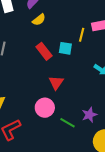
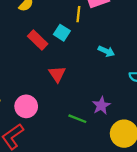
cyan square: (65, 48) -> (62, 33), turned 32
pink circle: (45, 108) -> (26, 106), moved

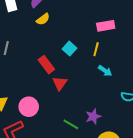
yellow line: (78, 14) -> (96, 49), moved
red rectangle: (38, 40) -> (46, 65), moved

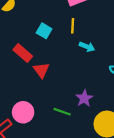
pink circle: (29, 107) -> (23, 112), moved

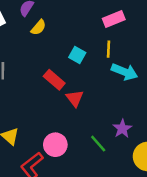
cyan arrow: (87, 47) -> (125, 72), size x1.5
green line: (62, 112) -> (98, 144), turned 30

